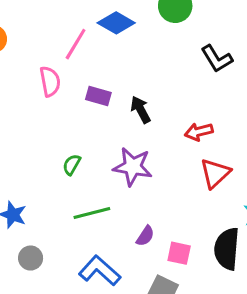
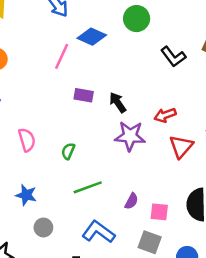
pink semicircle: (50, 81) -> (27, 140), moved
purple star: (133, 167) -> (130, 136), moved

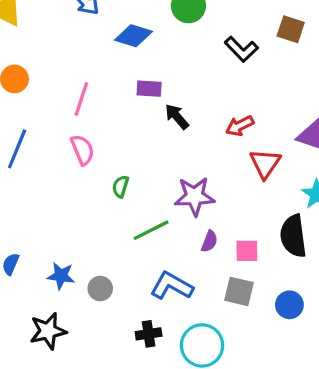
pink line: (62, 56) -> (81, 99), moved
purple rectangle: (84, 95) -> (149, 89), moved
purple star: (130, 136) -> (195, 196), moved
pink semicircle: (27, 140) -> (82, 150), moved
blue star: (26, 195) -> (61, 276), moved

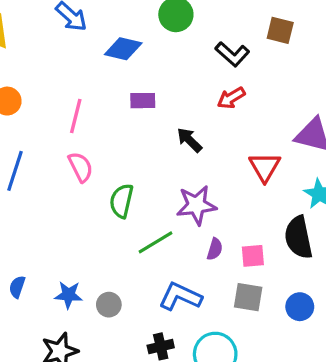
black arrow: (177, 117) -> (189, 140), moved
red arrow: (240, 126) -> (231, 98), moved
green semicircle: (120, 187) -> (121, 201), size x1.5

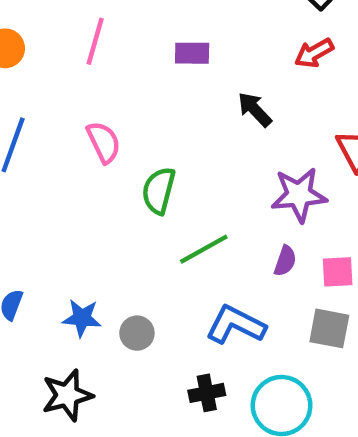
pink line: (76, 116) -> (95, 41), moved
purple star: (196, 205) -> (299, 195), moved

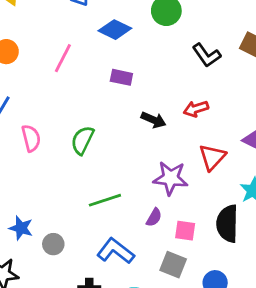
red arrow: (314, 53) -> (196, 109), moved
black arrow: (255, 110) -> (153, 120), turned 145
pink semicircle: (104, 142) -> (31, 138), moved
green semicircle: (159, 191) -> (82, 140), moved

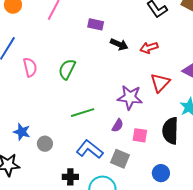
black arrow: (153, 120) -> (119, 44), moved
gray square: (173, 265) -> (120, 159), moved

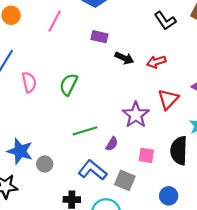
purple star: (130, 97) -> (136, 115), turned 30
purple semicircle: (118, 125) -> (112, 144), moved
blue star: (22, 132) -> (20, 151), size x1.4

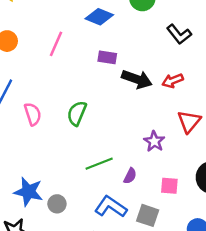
black arrow: (124, 58) -> (137, 79), size x1.4
purple star: (136, 115) -> (154, 141), size x0.7

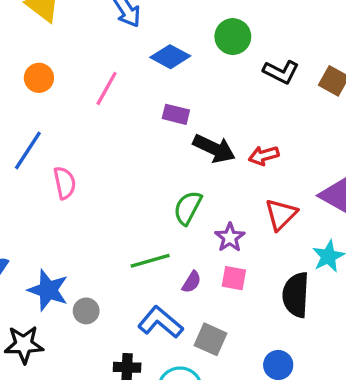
black L-shape: (179, 34) -> (281, 72), moved, turned -30
green semicircle: (77, 113) -> (188, 208), moved
pink square: (169, 186) -> (234, 278), moved

